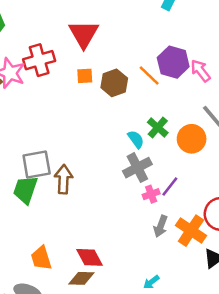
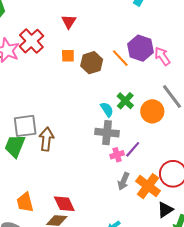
red triangle: (84, 34) -> (69, 22), size x0.6
red cross: (39, 60) -> (31, 41), turned -30
gray cross: (137, 168) -> (107, 133), turned 30

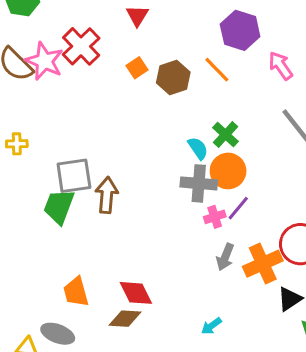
purple hexagon: (141, 48) -> (240, 30), moved
orange square: (68, 56) -> (137, 68), turned -32
orange circle: (152, 111) -> (228, 171), moved
orange cross: (148, 186) -> (263, 264), turned 30

